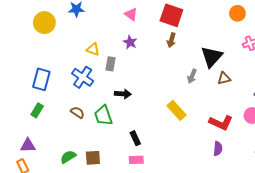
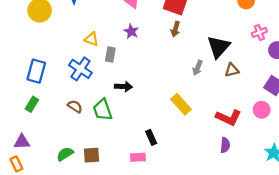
black rectangle: (135, 138) -> (151, 137), moved

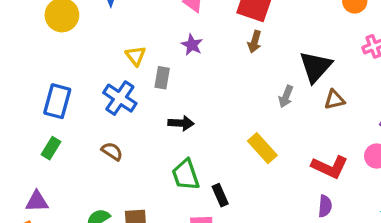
yellow triangle: (91, 39) -> (136, 56), turned 32
green trapezoid: (103, 110) -> (186, 175), moved

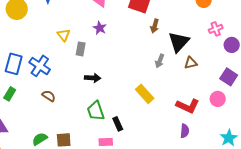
brown arrow: (255, 42) -> (155, 26), moved
blue cross: (120, 98) -> (40, 66), moved

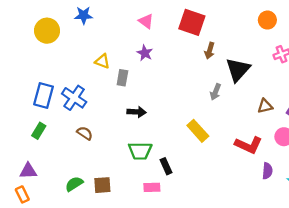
yellow triangle: (64, 35) -> (102, 61), turned -32
brown triangle: (191, 63) -> (265, 106), moved
green trapezoid: (96, 111) -> (140, 151), turned -70
purple semicircle: (185, 131) -> (267, 171), moved

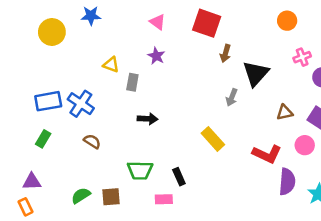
blue rectangle: (43, 95) -> (48, 101), turned 65
green trapezoid: (140, 151) -> (140, 170), moved
purple semicircle: (267, 171) -> (287, 182), size x1.5

